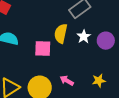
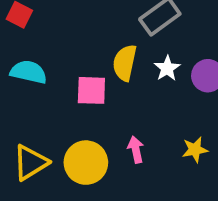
pink arrow: (67, 81) -> (136, 150), turned 48

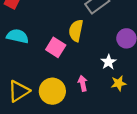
white star: (167, 68) -> (108, 62), moved
pink square: (91, 90) -> (56, 47), turned 30

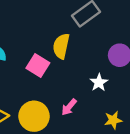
pink arrow: (83, 83) -> (69, 107), turned -128
yellow star: (119, 83) -> (113, 120), moved

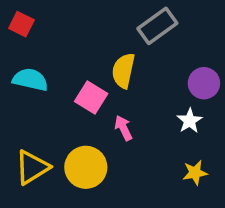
white star: (99, 82) -> (190, 121), moved
pink arrow: (69, 107) -> (123, 128), moved, turned 114

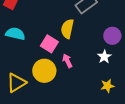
yellow circle: (86, 167) -> (44, 71), moved

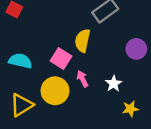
cyan semicircle: (15, 34) -> (20, 61), moved
white star: (104, 57) -> (114, 84), moved

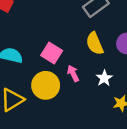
yellow semicircle: (82, 41) -> (95, 43), moved, turned -35

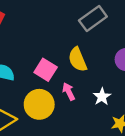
yellow semicircle: (95, 43) -> (78, 60), moved

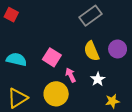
yellow semicircle: (78, 60) -> (92, 51), moved
yellow circle: (39, 104) -> (56, 94), moved

